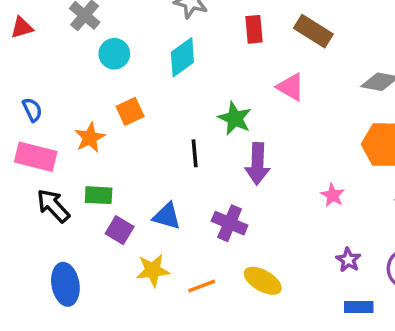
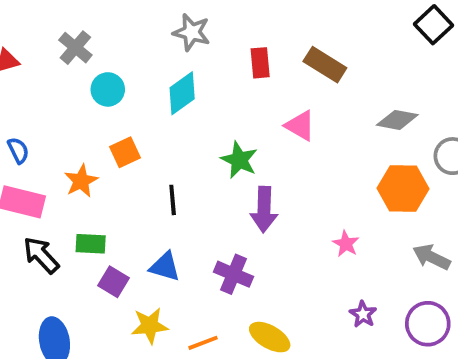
black line: (195, 153) -> (173, 200), moved

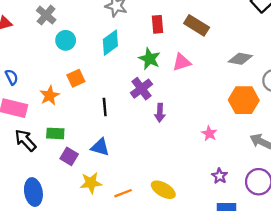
pink triangle: (300, 126) -> (182, 62), turned -48
green star: (239, 160) -> (149, 59), moved
purple arrow: (264, 209) -> (160, 113), size x0.7
purple cross: (233, 274) -> (141, 89), moved, turned 30

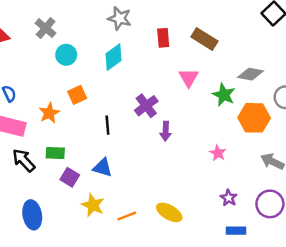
green star: (149, 59) -> (224, 95), moved
pink triangle: (182, 62) -> (189, 78), turned -42
yellow star: (91, 183) -> (93, 205), turned 30

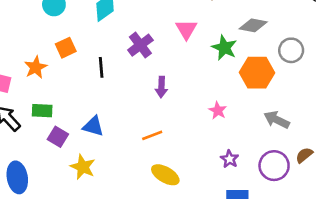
purple cross: (146, 106) -> (140, 45), moved
black line: (107, 125) -> (101, 67), moved
orange line: (127, 216) -> (152, 135), moved

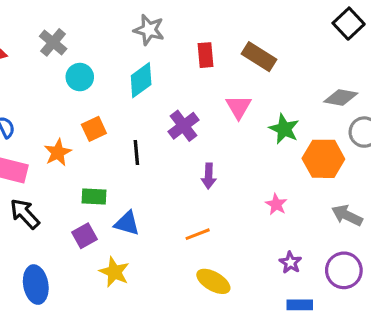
gray diamond: (253, 25) -> (341, 97), moved
green rectangle: (42, 111) -> (94, 196), moved
purple square: (58, 137) -> (84, 236), turned 30

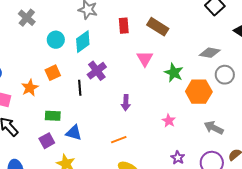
cyan circle: (80, 77) -> (56, 40), moved
purple cross: (184, 126) -> (97, 71), moved

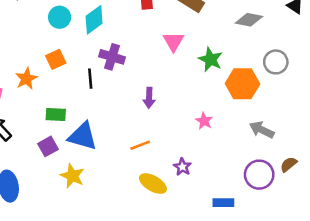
gray diamond: (210, 53) -> (249, 20), moved
purple cross: (97, 71) -> (112, 57), turned -36
blue triangle: (74, 133) -> (83, 136), size x1.4
purple star: (178, 158) -> (182, 167), moved

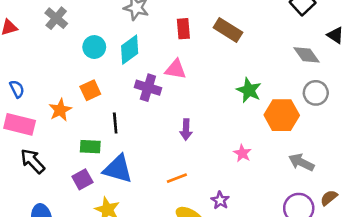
gray diamond: (249, 20) -> (307, 55), moved, turned 44
pink triangle: (173, 42) -> (176, 69), moved, turned -50
black line: (90, 79) -> (115, 123), moved

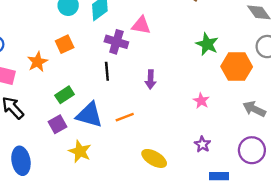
black line: (115, 123) -> (107, 71), moved
green rectangle: (90, 147) -> (65, 95), turned -36
orange line: (177, 178) -> (125, 117), moved
purple star: (220, 200) -> (202, 144), moved

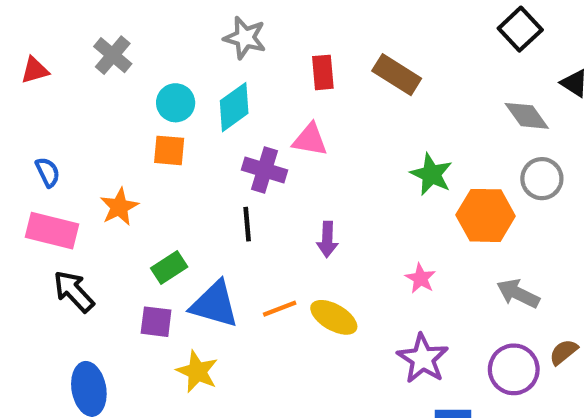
orange square: (65, 44) -> (169, 150), moved, turned 30
purple square: (58, 124) -> (156, 322), turned 36
purple star: (202, 144) -> (423, 359), size x1.6
yellow ellipse: (154, 158) -> (334, 317), moved

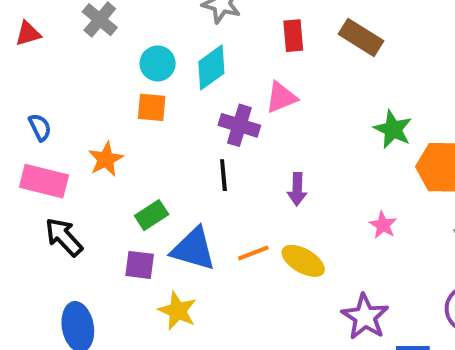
pink triangle: (310, 140) -> (281, 97), turned -32
purple star: (423, 359) -> (365, 317), moved

